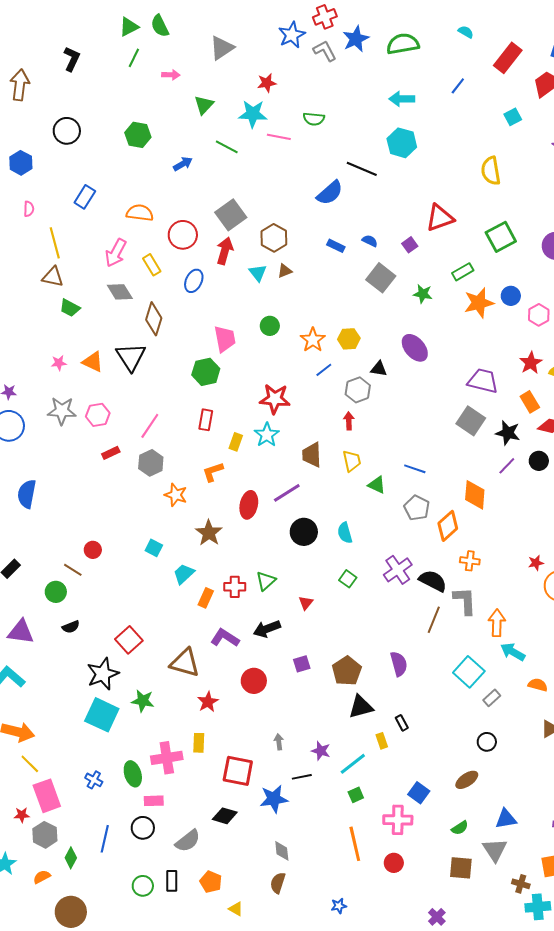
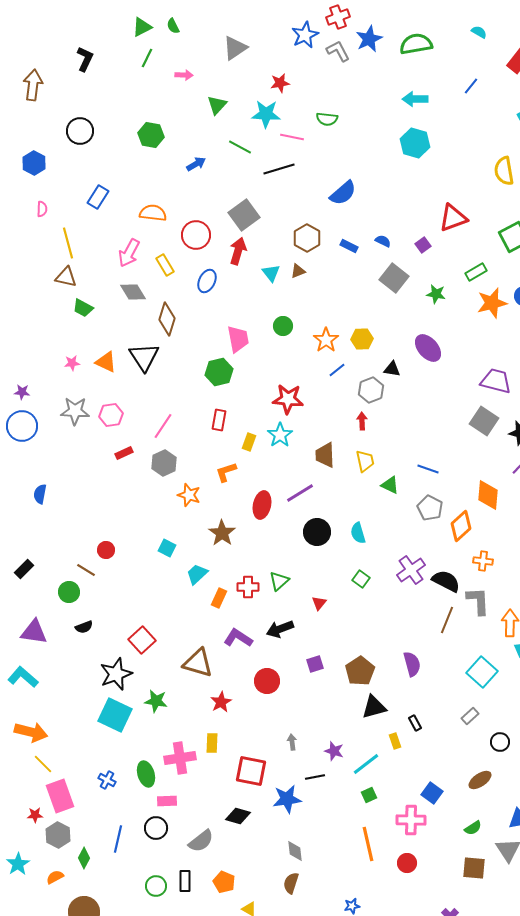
green semicircle: (160, 26) -> (173, 26), size x0.7
black line: (362, 169) -> (279, 169), moved, turned -40
brown hexagon: (274, 238) -> (307, 238), moved
blue semicircle: (27, 494) -> (40, 494), size x0.7
gray rectangle: (492, 698) -> (470, 716), moved

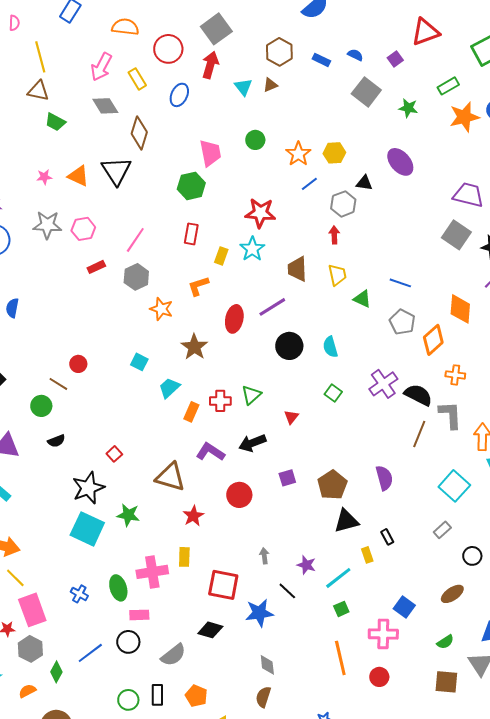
red square: (142, 640) -> (114, 454), size x0.6
black line: (315, 777) -> (287, 591), turned 54
blue line: (118, 839) -> (90, 653), turned 40

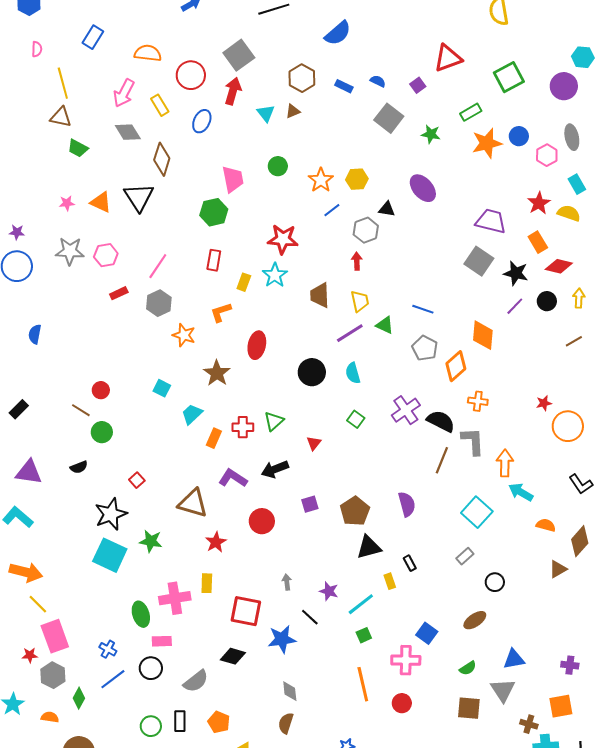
purple line: (272, 307) -> (350, 333), moved
green circle: (41, 406) -> (102, 432), moved
blue cross: (79, 594) -> (108, 649), moved
orange semicircle: (27, 691) -> (50, 717), turned 36

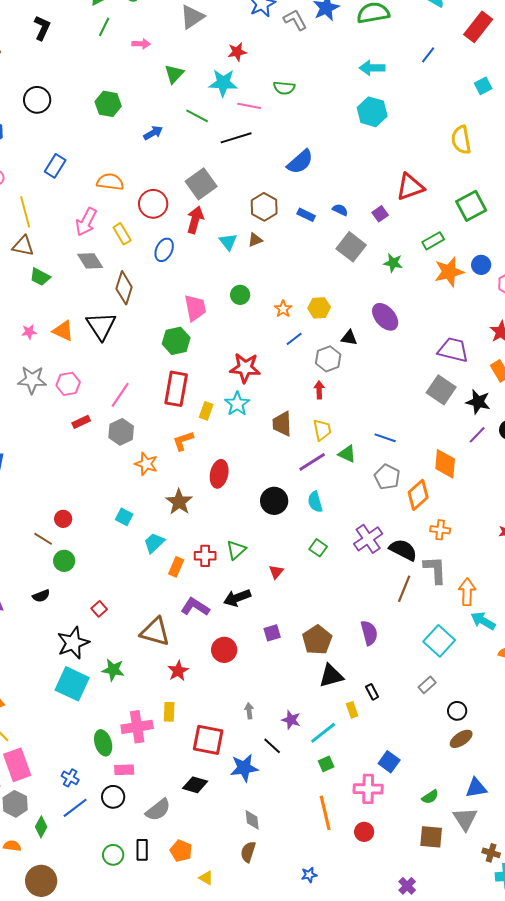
orange star: (321, 180) -> (283, 309), size x0.7
red rectangle: (214, 260) -> (176, 389), size x1.6
brown ellipse: (475, 620) -> (461, 739), moved

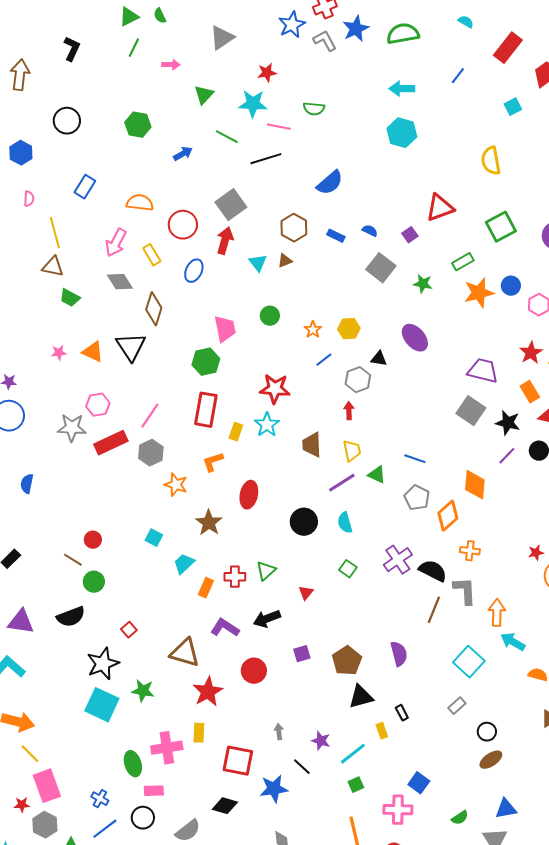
gray star: (32, 380) -> (72, 428), moved
red rectangle: (81, 422) -> (111, 443), size x1.8
black semicircle: (41, 596) -> (71, 617), size x1.6
red star: (178, 671) -> (208, 692), size x1.4

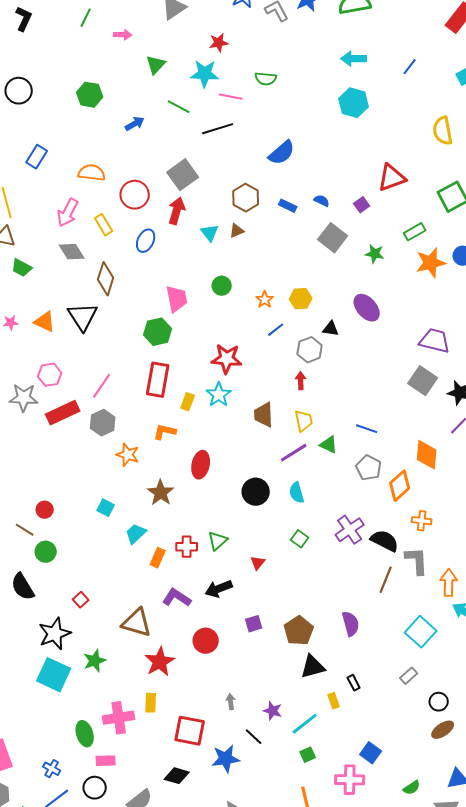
blue line: (458, 76) -> (410, 67), moved
orange L-shape: (213, 462) -> (165, 432), turned 30
black semicircle: (71, 617) -> (23, 587), turned 80
green star: (143, 691) -> (95, 661), turned -30

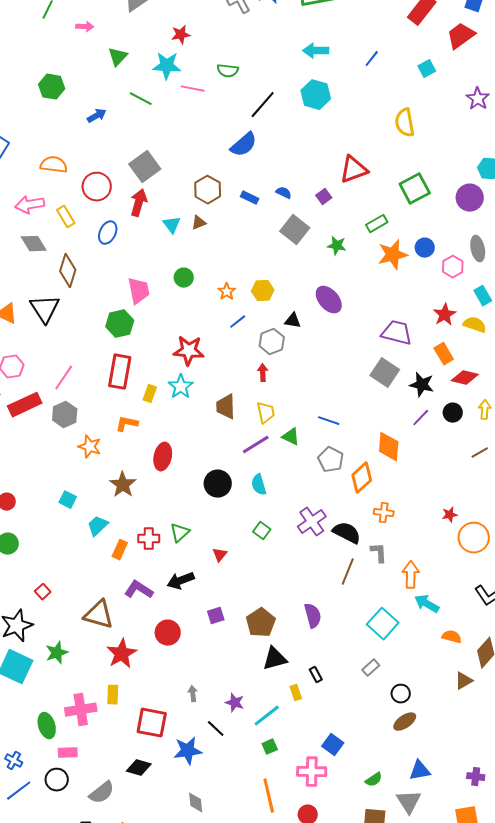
black line: (218, 129) -> (263, 105), moved, turned -32
pink arrow: (68, 213) -> (30, 205), turned 52
gray L-shape: (417, 561) -> (379, 553), size x0.7

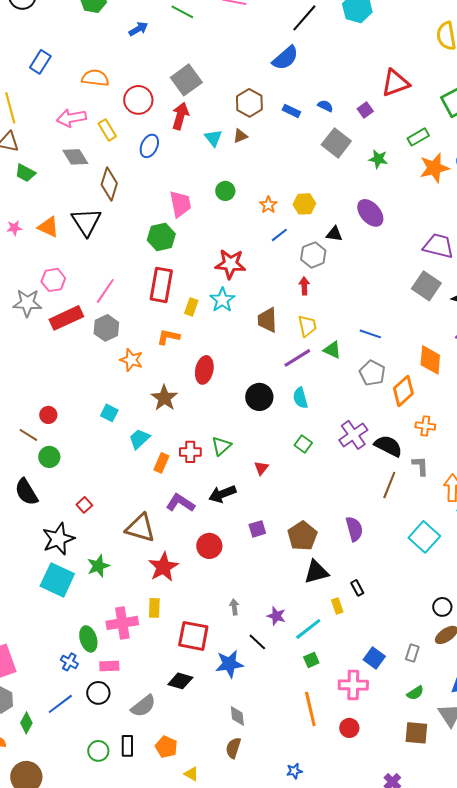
gray rectangle: (371, 668) -> (412, 653), moved, turned -30
blue cross: (14, 761) -> (69, 662), moved

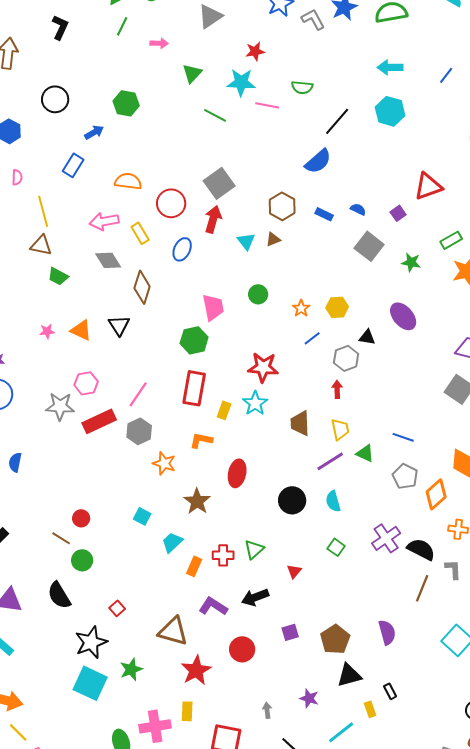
blue arrow: (138, 29) -> (94, 132), moved
black triangle: (86, 222) -> (119, 325), size x0.7
purple star: (276, 616) -> (309, 698), moved

